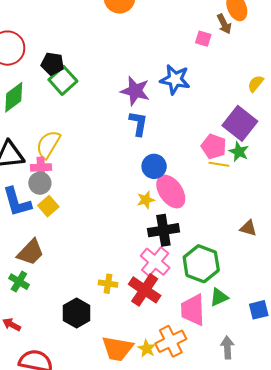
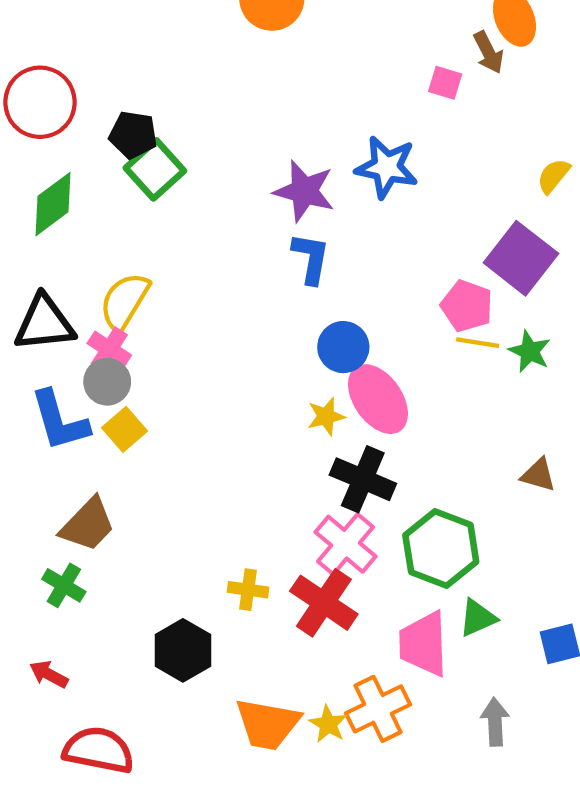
green star: (239, 152) -> (530, 351), moved
pink cross: (41, 167) -> (109, 349), turned 36
black cross: (163, 230) -> (363, 479), turned 32

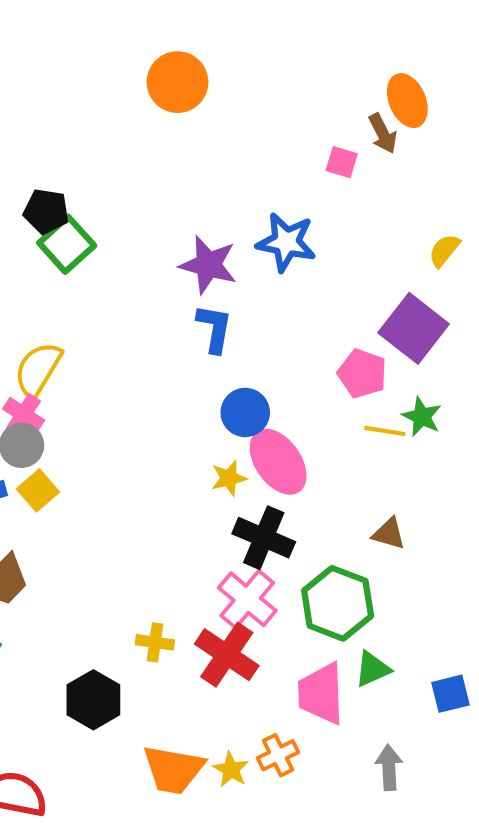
yellow line: (478, 343) -> (385, 431), moved
brown triangle: (538, 475) -> (389, 534), moved
orange cross: (378, 709) -> (278, 755), size x0.7

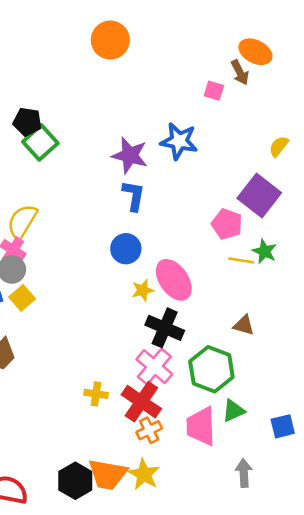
orange ellipse: (407, 101) -> (255, 52), turned -40
blue circle: (245, 412) -> (126, 249), moved
black hexagon: (93, 700) -> (75, 481), moved
orange cross: (278, 755) -> (149, 430), moved
yellow star: (231, 770) -> (144, 474), size x1.4

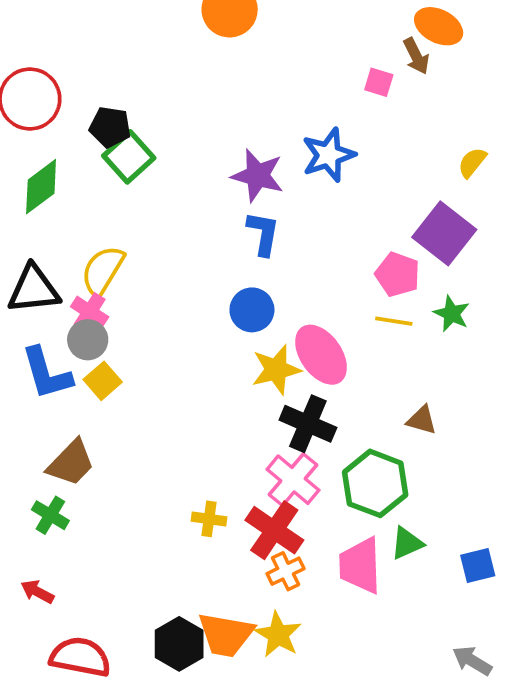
blue star: (179, 141) -> (328, 155), turned -30
yellow line: (241, 260) -> (394, 321), moved
yellow star: (143, 290) -> (276, 370), size x1.5
gray arrow: (244, 473) -> (472, 661), moved, turned -56

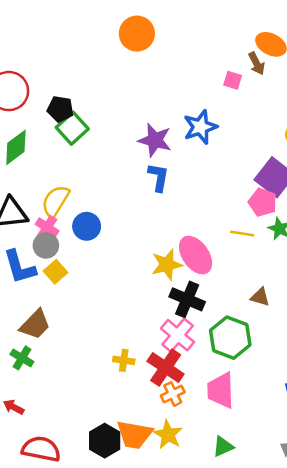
pink pentagon: (398, 274) -> (263, 202), moved
blue circle: (252, 310) -> (87, 226), moved
green triangle: (407, 543) -> (223, 447), moved

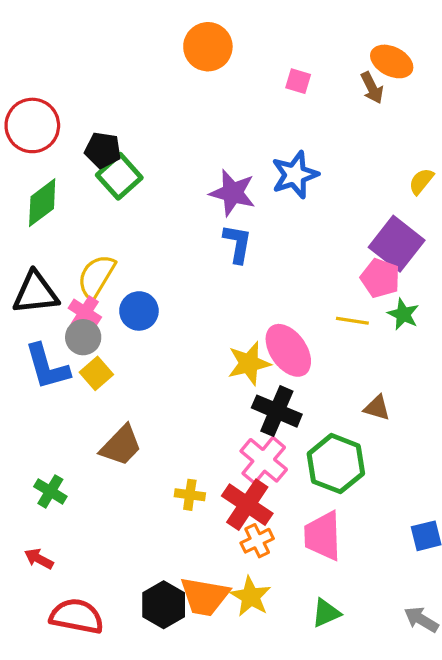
pink square: (233, 80) -> (298, 81), moved
brown trapezoid: (35, 324) -> (121, 446), moved

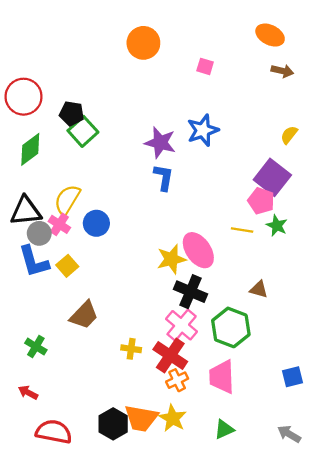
orange ellipse: (392, 61) -> (270, 35), moved
brown arrow: (372, 88) -> (282, 71), moved, turned -50
gray circle: (83, 337) -> (39, 233), moved

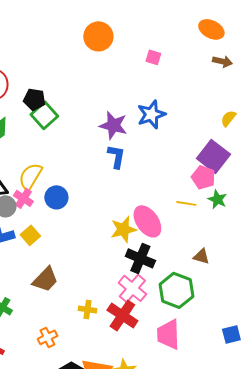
orange cross: (177, 380) -> (47, 337), moved

